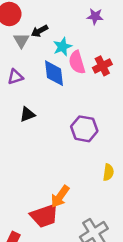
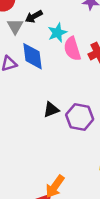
blue diamond: (54, 73) -> (33, 56), moved
black triangle: (27, 114) -> (51, 110), moved

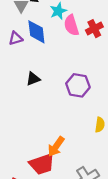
black triangle: (51, 110) -> (33, 79), moved

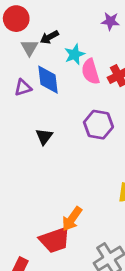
black triangle: (33, 79) -> (44, 137), turned -32
purple hexagon: (78, 85) -> (98, 125), moved

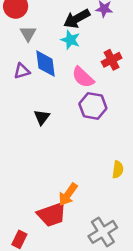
black arrow: (49, 37) -> (77, 19), moved, size x1.5
cyan star: (75, 54) -> (70, 40), turned -30
pink semicircle: (90, 72) -> (83, 77), moved, turned -30

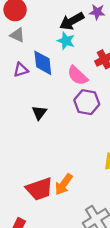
gray triangle: (28, 34) -> (17, 35), moved, turned -35
red trapezoid: (52, 214) -> (39, 189), moved

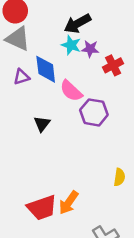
purple star: (97, 12) -> (90, 49), moved
gray triangle: (17, 35) -> (18, 39), size x1.5
pink semicircle: (78, 76) -> (71, 91), moved

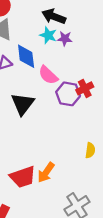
black arrow: (77, 23) -> (54, 16), turned 50
red cross: (113, 65) -> (85, 88), moved
black triangle: (42, 124) -> (23, 104), size x1.6

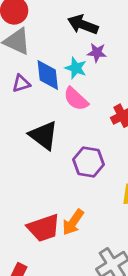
cyan star: (48, 35) -> (76, 68), moved
purple hexagon: (68, 94) -> (88, 162), moved
black triangle: (23, 104) -> (44, 135), turned -30

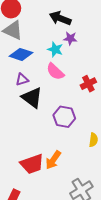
blue diamond: (48, 75) -> (21, 54), moved, turned -65
purple triangle: (21, 83) -> (22, 80), moved

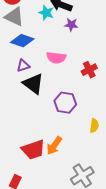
cyan star: (55, 49) -> (46, 13), moved
pink semicircle: (55, 72) -> (56, 58), turned -36

